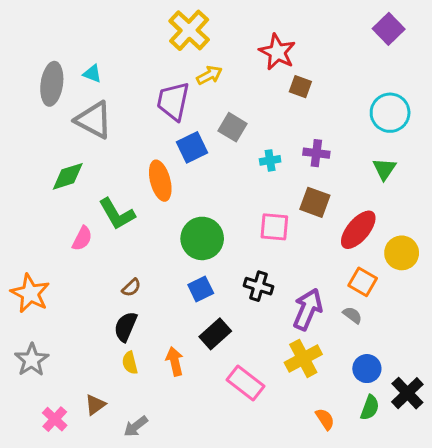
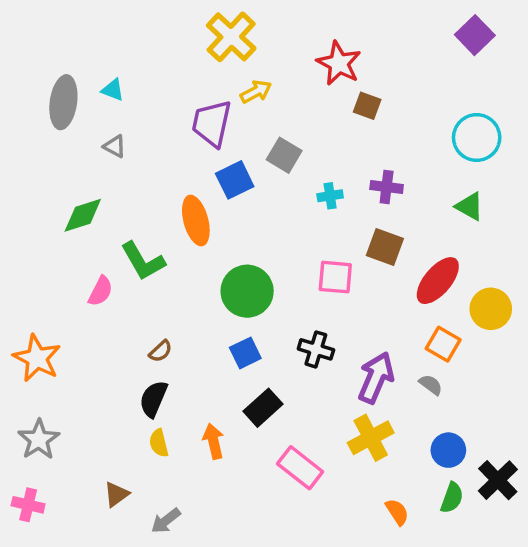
gray triangle: (94, 120) -> (115, 146), size x0.5
green triangle: (384, 169) -> (470, 206), turned -35
pink cross: (55, 419) -> (28, 505), moved, turned -30

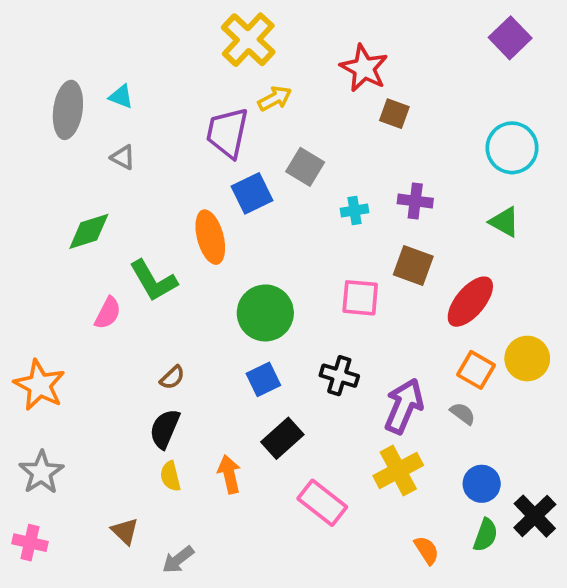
yellow circle: (491, 309) -> (527, 359), moved
brown triangle: (116, 494) -> (125, 531), turned -40

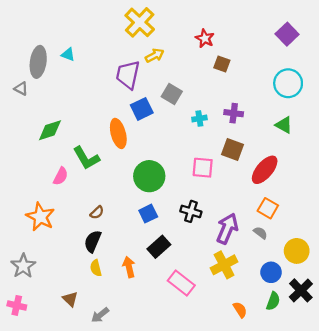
purple square: (510, 38) -> (287, 34), moved
red star: (364, 68) -> (205, 38), size x0.7
gray triangle: (123, 157) -> (21, 89), moved
yellow circle: (527, 359) -> (297, 251), moved
orange star: (39, 385) -> (40, 217), moved

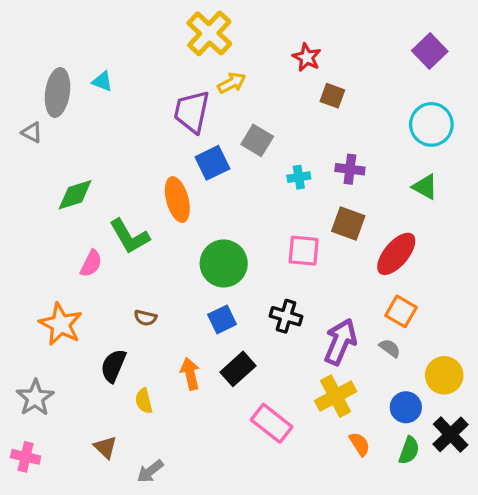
brown semicircle: (97, 212) -> (145, 318), turned 56
black semicircle: (93, 241) -> (113, 366), moved
orange arrow: (129, 267) -> (190, 374), moved
orange semicircle: (240, 310) -> (359, 444), moved

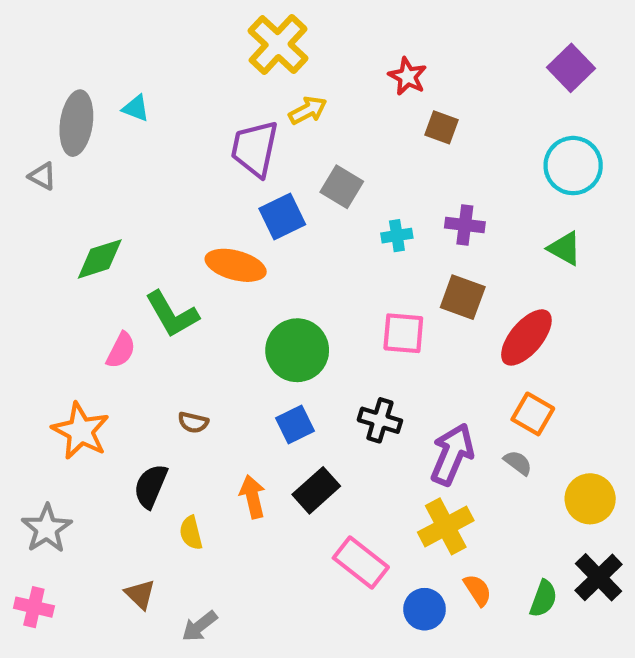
orange ellipse: (177, 200) -> (236, 265), turned -60
blue circle: (406, 407) -> (425, 609), moved

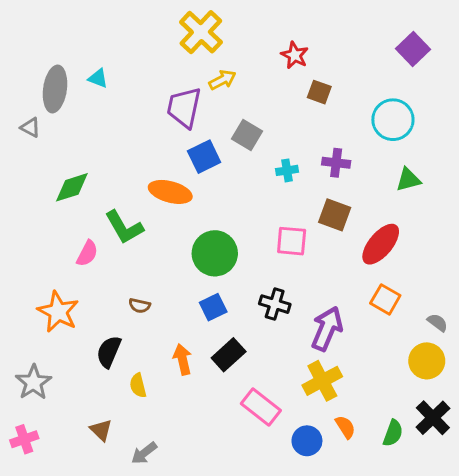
cyan circle: (573, 166) -> (393, 120), moved
green triangle: (565, 248) -> (408, 180), turned -44
gray semicircle: (518, 463) -> (438, 322), moved
pink cross: (34, 607) -> (24, 439), turned -32

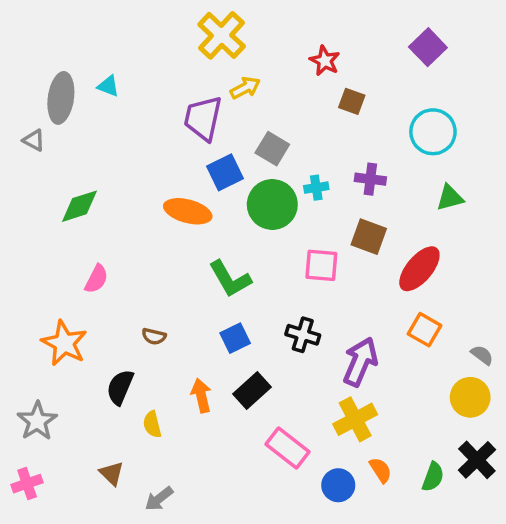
purple square: (413, 49) -> (428, 47), moved
green L-shape: (124, 227) -> (230, 279), moved
green circle: (215, 253) -> (272, 204), moved

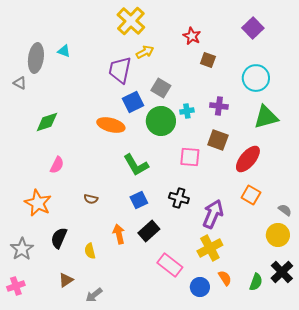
green triangle: (450, 198) -> (266, 117), size x1.5
black semicircle: (120, 387) -> (59, 238), moved
brown triangle: (112, 473) -> (66, 280), turned 42

